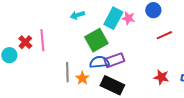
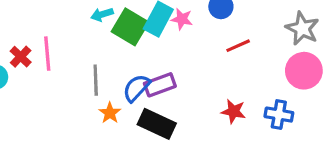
green square: (96, 40) -> (130, 27), moved, turned -30
blue semicircle: (99, 62) -> (136, 88), turned -42
gray line: (67, 72) -> (96, 80), moved

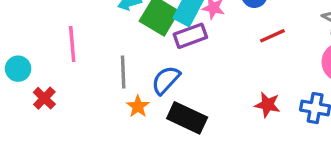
red cross: (21, 57) -> (44, 98), moved
purple rectangle: (160, 85) -> (190, 36), moved

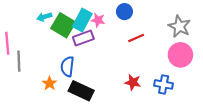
gray line: (123, 72) -> (19, 61), moved
blue semicircle: (166, 80) -> (67, 66), turned -36

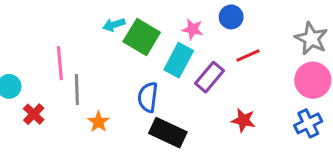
cyan rectangle: (82, 20) -> (179, 60), moved
purple rectangle: (83, 38) -> (210, 77), moved, turned -30
orange star: (50, 83) -> (98, 122), moved
blue cross: (164, 84) -> (308, 123), moved, turned -36

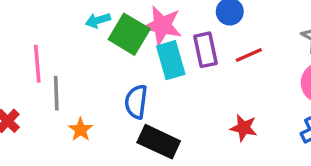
pink star: (193, 29) -> (162, 26), moved, size x1.6
cyan rectangle: (179, 60) -> (171, 60), turned -44
purple rectangle: (210, 77) -> (205, 50), moved, turned -52

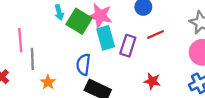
cyan arrow: (98, 20) -> (59, 12), turned -88
purple rectangle: (205, 50) -> (128, 46), moved, turned 30

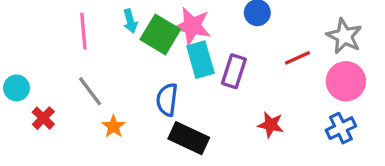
red line: (156, 35) -> (297, 58), moved
pink line: (20, 40) -> (83, 31), moved
gray line: (32, 59) -> (90, 91), turned -35

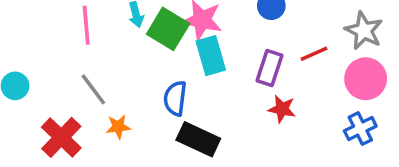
purple rectangle: (234, 71) -> (270, 68), moved
red cross: (43, 118) -> (61, 137), moved, size x1.6
red star: (271, 125) -> (282, 109), moved
orange star: (114, 126) -> (118, 127), turned 30

